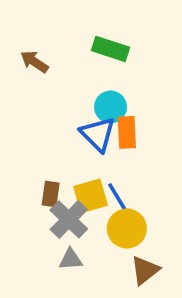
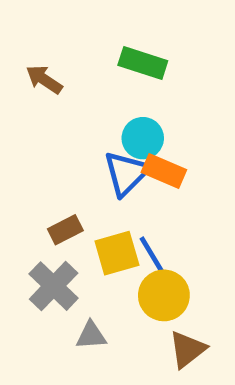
orange rectangle: (127, 132) -> (164, 171), turned -64
blue triangle: (98, 134) -> (126, 173), turned 30
brown rectangle: (51, 194) -> (65, 230), moved, turned 55
gray cross: (69, 219) -> (54, 286), moved

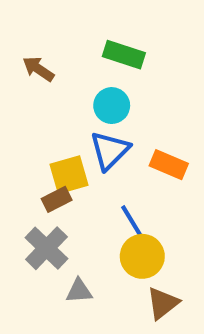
cyan circle: (143, 138) -> (112, 106), moved
orange rectangle: (164, 171) -> (169, 165), moved
yellow square: (117, 253) -> (69, 175), moved

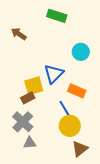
green rectangle: (124, 55) -> (57, 16), moved
cyan circle: (112, 106) -> (81, 52), moved
orange rectangle: (169, 165) -> (77, 91), moved
gray triangle: (79, 291) -> (30, 143), moved

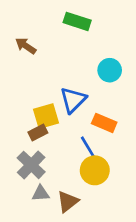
brown triangle: (80, 149) -> (68, 201), moved

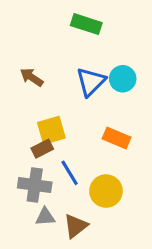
brown arrow: (26, 46) -> (32, 77), moved
blue triangle: (73, 100) -> (91, 82), moved
blue line: (88, 147) -> (70, 173), moved
gray cross: (31, 165) -> (35, 185), turned -36

